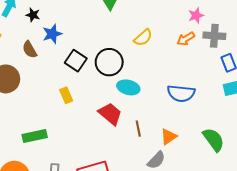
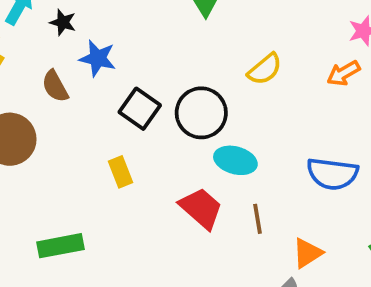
blue star: (52, 34) -> (98, 58), turned 30
brown line: (138, 129) -> (258, 219), moved

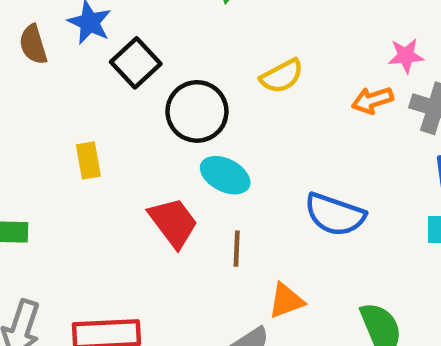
black square: (140, 109) -> (136, 63), moved

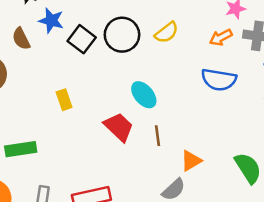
black circle: (197, 111) -> (122, 35), moved
cyan ellipse: (225, 175) -> (144, 95), turned 32
blue semicircle: (335, 215) -> (219, 80), moved

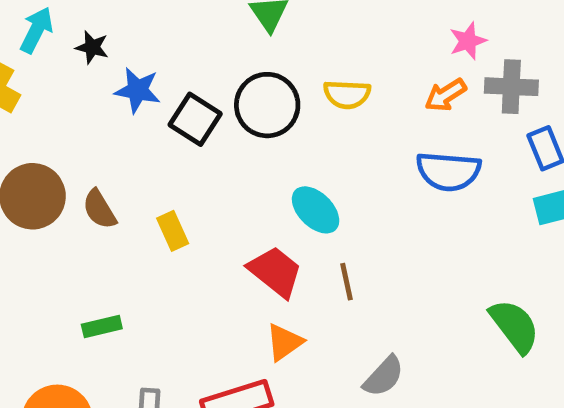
yellow semicircle: (166, 33) -> (347, 94), turned 45
brown semicircle: (21, 39) -> (99, 209), moved
green rectangle: (21, 149) -> (102, 326), size x0.7
orange triangle: (191, 161) -> (284, 342), moved

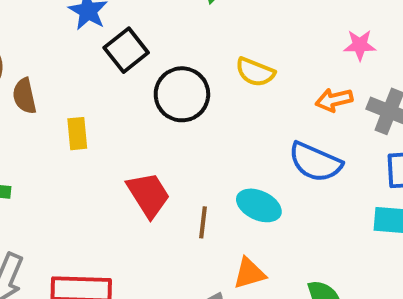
pink star: (468, 41) -> (360, 45), moved
black circle: (267, 105) -> (182, 94), moved
cyan ellipse: (316, 210) -> (259, 205), moved, turned -39
orange triangle: (284, 342) -> (249, 273), moved

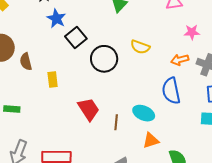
blue semicircle: (315, 162) -> (171, 91), turned 56
orange triangle: (249, 273) -> (151, 140), moved

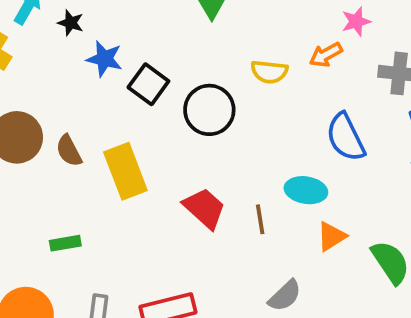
orange arrow: (180, 60) -> (326, 55), moved
yellow rectangle: (53, 80) -> (125, 171), size x1.8

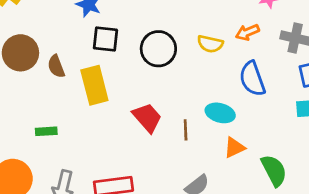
orange arrow: (326, 55) -> (247, 32), moved
yellow semicircle: (269, 72) -> (210, 44), moved
black square: (148, 84) -> (105, 39), moved, turned -36

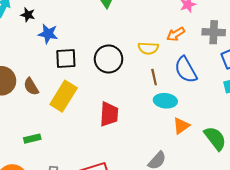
yellow rectangle: (94, 85) -> (64, 96), turned 56
red trapezoid: (147, 118) -> (109, 114), turned 55
brown line: (186, 130) -> (154, 77), moved

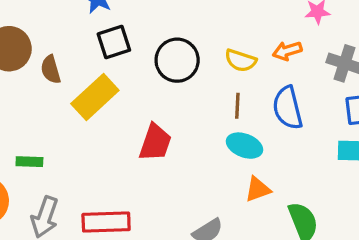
black square: (66, 59) -> (114, 42), turned -30
green rectangle: (32, 139) -> (29, 162), moved

